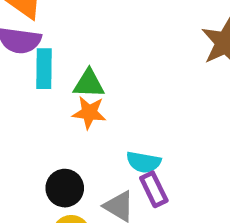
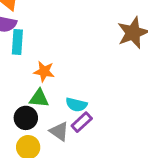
green triangle: (89, 84) -> (39, 98), moved
purple rectangle: (154, 189) -> (82, 122), turned 70

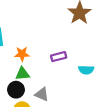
cyan semicircle: (76, 105) -> (86, 70), moved
purple rectangle: (82, 122) -> (59, 57), moved, turned 40

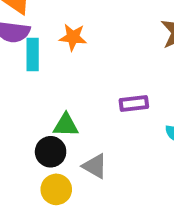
orange star: (22, 54) -> (73, 37), moved

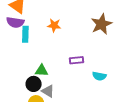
orange star: (73, 37) -> (54, 25), moved
gray triangle: (95, 166) -> (48, 91), moved

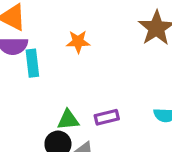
purple rectangle: (77, 60) -> (107, 117), moved

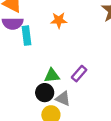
purple rectangle: (107, 117) -> (79, 74), turned -35

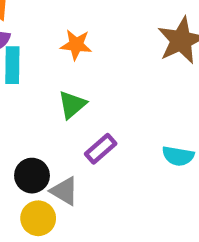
green triangle: (52, 75) -> (72, 105), moved, turned -42

